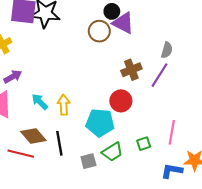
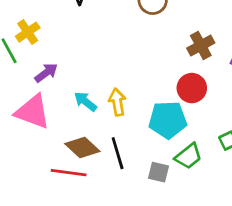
gray square: (88, 161) -> (158, 172), turned 35

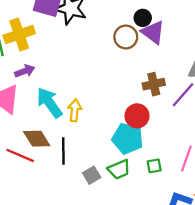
yellow cross: (28, 32) -> (19, 34), size x1.5
cyan arrow: (85, 102) -> (49, 103), size x1.6
cyan pentagon: (168, 120) -> (128, 139), moved
gray square: (158, 172) -> (92, 175), turned 30

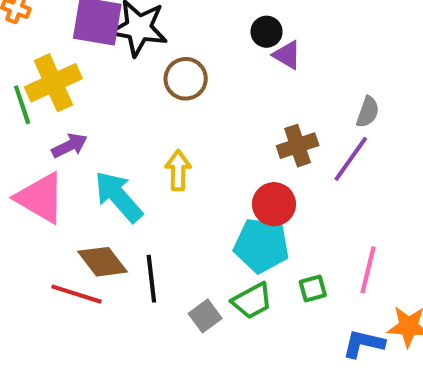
purple triangle: (153, 32) -> (287, 55), size x0.7
brown circle: (126, 37) -> (186, 79), moved
yellow arrow: (75, 110) -> (178, 170), moved

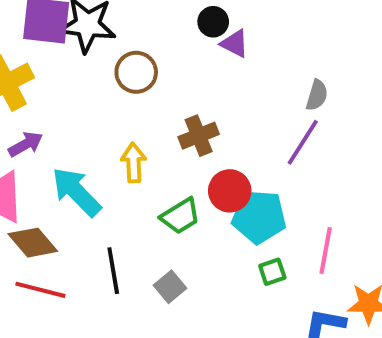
brown cross: (298, 146) -> (199, 136), moved
cyan pentagon: (261, 245) -> (259, 217), moved
brown diamond: (102, 262) -> (33, 243), moved
green trapezoid: (252, 301) -> (180, 216), moved
gray square: (205, 316) -> (170, 287), moved

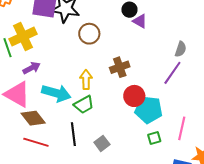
cyan arrow: (76, 192) -> (56, 93), turned 148
green trapezoid: (180, 216) -> (84, 105), moved

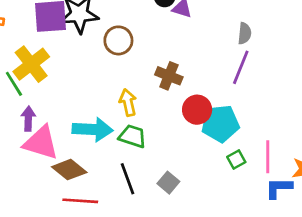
brown cross: (120, 67) -> (169, 76), turned -36
purple arrow: (32, 68) -> (28, 119), moved, turned -48
green trapezoid: (84, 105) -> (133, 136), turned -120
pink line: (182, 128) -> (268, 157), moved

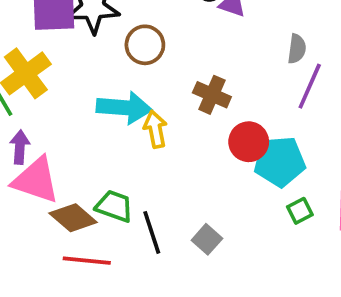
gray semicircle: (245, 33) -> (297, 49), moved
cyan arrow: (93, 129) -> (124, 108), moved
green trapezoid: (133, 136) -> (114, 206), moved

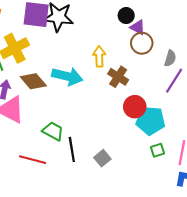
brown circle: (145, 45) -> (142, 43), moved
yellow arrow: (155, 129) -> (99, 57), moved
brown diamond: (73, 218) -> (33, 81), moved

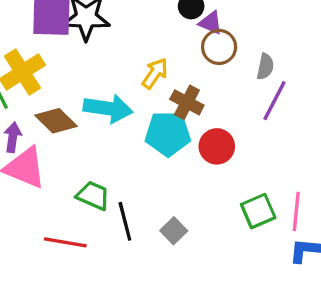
yellow arrow: (99, 57) -> (155, 73), turned 42
cyan pentagon: (150, 121) -> (168, 134), moved
green square: (158, 150) -> (258, 211), size x1.5

